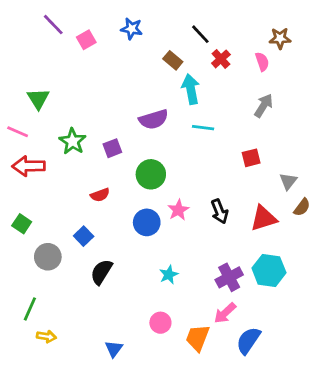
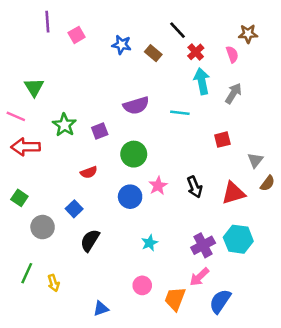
purple line: (53, 25) -> (47, 22), turned 40
blue star: (132, 29) -> (122, 45), moved
cyan arrow: (191, 89) -> (202, 81), moved
yellow arrow: (46, 336) -> (53, 283), moved, turned 63
blue triangle: (114, 349) -> (101, 308), turned 35

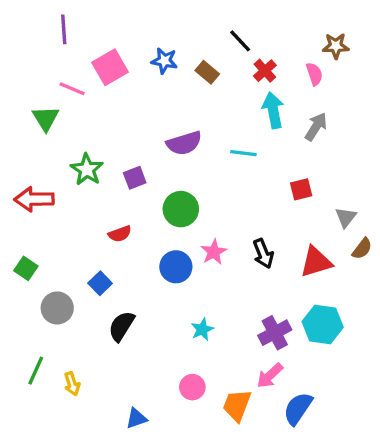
pink square: (77, 35) -> (110, 67), moved, size x1.5
pink line: (16, 116) -> (72, 89), moved

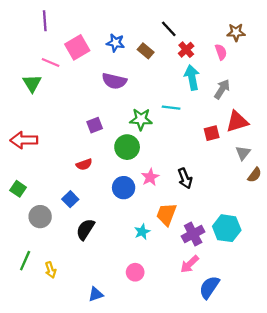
purple semicircle: (184, 143) -> (114, 81), moved, turned 30
green star: (87, 170) -> (141, 119), moved, turned -30
red triangle: (316, 262) -> (237, 122), moved
orange trapezoid: (237, 405) -> (166, 214), moved

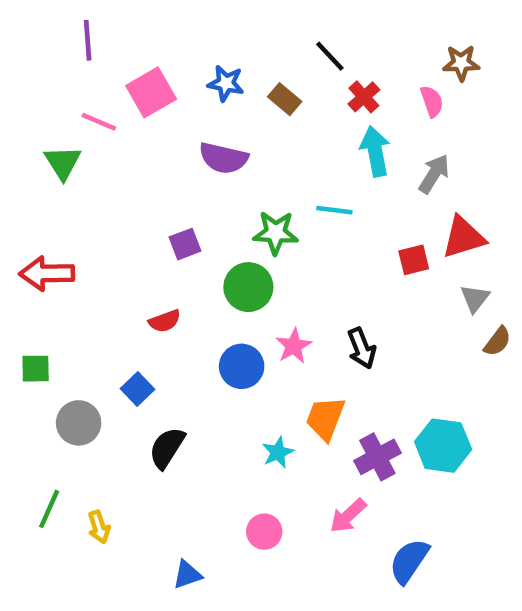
green square: (18, 189) -> (36, 369), turned -35
pink arrow: (190, 264) -> (348, 516), moved

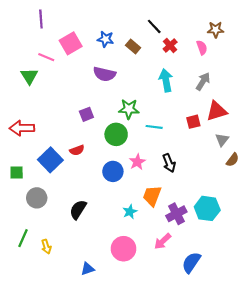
cyan arrow: (375, 151) -> (166, 80), moved
cyan line: (334, 210) -> (154, 127), moved
blue square: (137, 389) -> (50, 160), moved, size x1.6
pink circle: (264, 532) -> (124, 249), size x1.5

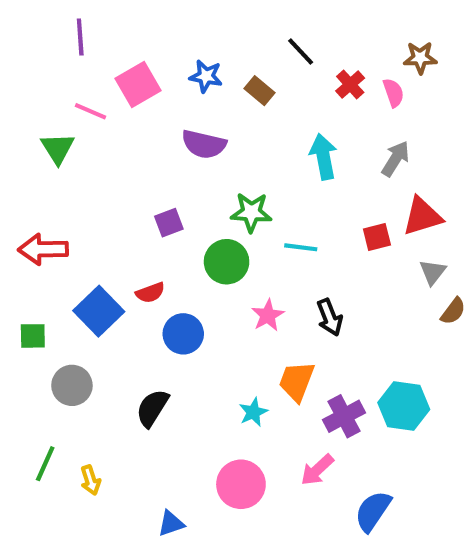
red cross: (170, 45) -> (350, 84), moved
blue circle: (113, 171) -> (183, 334), moved

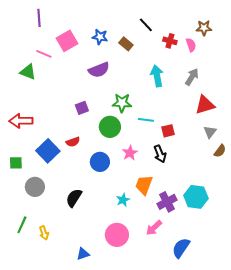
red cross: (350, 84) -> (170, 41), turned -32
purple semicircle: (204, 144) -> (99, 70), turned -35
green triangle: (58, 148) -> (28, 72), turned -36
red square: (377, 237) -> (168, 131), moved
blue circle: (183, 334) -> (100, 162), moved

